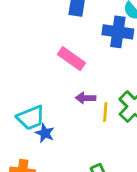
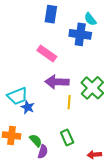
purple arrow: (86, 98) -> (57, 82), size x1.6
yellow line: (105, 112) -> (69, 102), moved

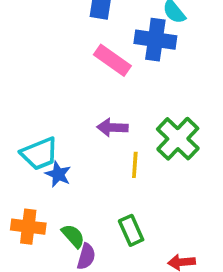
pink rectangle: (47, 54) -> (112, 60), moved
purple arrow: (57, 82) -> (112, 127), size x0.7

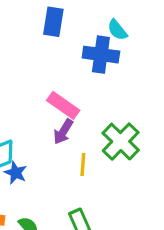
pink rectangle: (112, 60) -> (63, 105), moved
purple arrow: (112, 127) -> (63, 132), turned -60

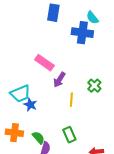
pink rectangle: (63, 105) -> (44, 63), moved
green cross: (121, 142) -> (94, 86), size x0.6

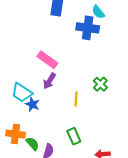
purple arrow: (59, 80) -> (49, 81), moved
cyan trapezoid: (20, 94) -> (22, 93), turned 55
green semicircle: (38, 138) -> (32, 144), moved

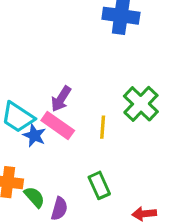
pink rectangle: (47, 60) -> (58, 125), moved
green cross: (100, 84) -> (141, 104), size x1.5

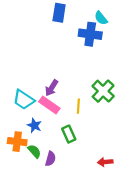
blue star: (34, 135) -> (34, 125), moved
green rectangle: (99, 185) -> (69, 134), moved

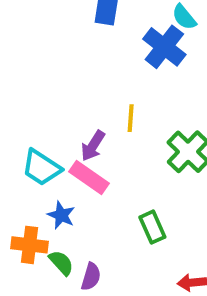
blue cross: (90, 34) -> (164, 47), turned 30
yellow line: (78, 106) -> (131, 118), moved
green rectangle: (69, 134) -> (152, 227), moved

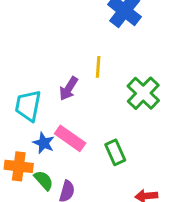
cyan trapezoid: (41, 168) -> (28, 106), turned 68
pink rectangle: (89, 178) -> (70, 138), moved

